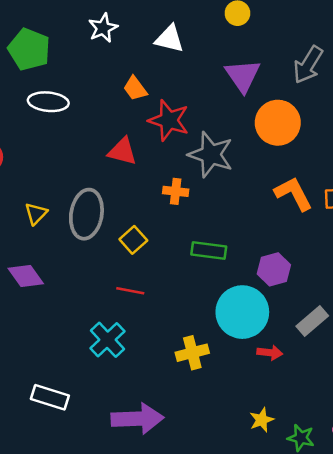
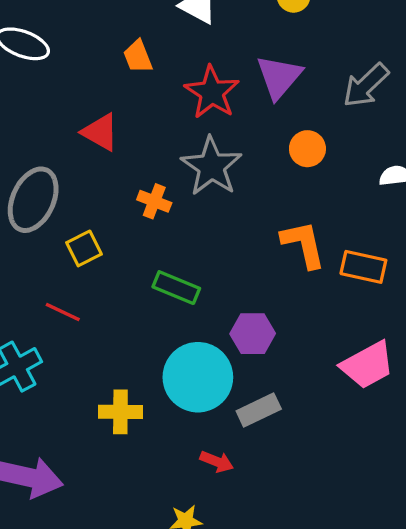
red star: (169, 120) -> (212, 92), moved
orange circle: (278, 123) -> (307, 149), size x0.6
gray rectangle: (312, 321) -> (259, 410), moved
red arrow: (270, 353) -> (217, 462), moved

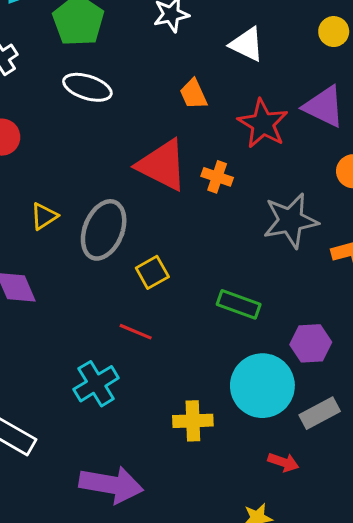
purple triangle: (279, 77) -> (324, 107), turned -42
red triangle: (100, 132) -> (162, 165), size x1.5
gray star: (211, 166) -> (291, 221), moved, turned 30
orange cross: (154, 201) -> (217, 177), moved

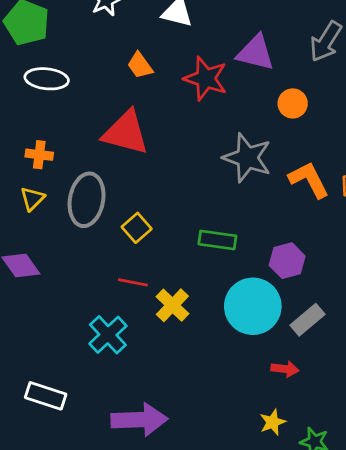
orange cross: (217, 177) -> (39, 155), moved
gray star: (291, 221) -> (247, 158), turned -30
yellow cross: (193, 421) -> (172, 305), moved, turned -32

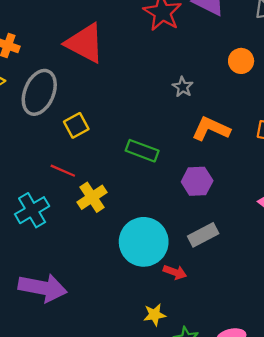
orange circle: (293, 103) -> (241, 61), moved
gray star: (247, 158) -> (183, 87), size x0.5
orange L-shape: (309, 180) -> (211, 129), moved, turned -51
cyan circle: (253, 306) -> (144, 242), moved

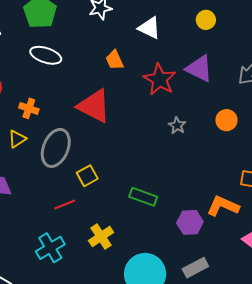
gray star: (183, 87) -> (177, 125), moved
orange L-shape: (211, 129) -> (223, 206), moved
red line: (63, 171) -> (65, 205), moved, turned -45

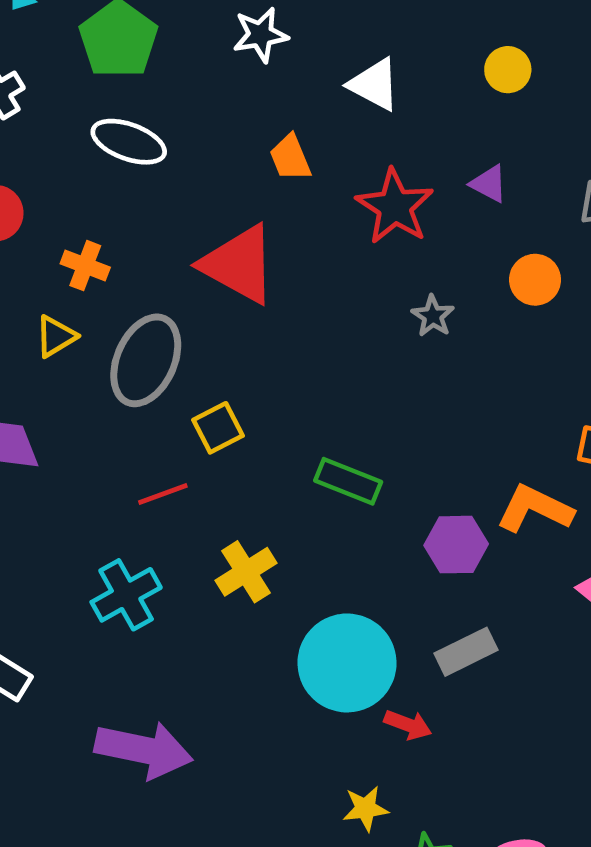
purple triangle: (199, 69) -> (489, 184), size x0.6
orange circle: (226, 120) -> (535, 280), moved

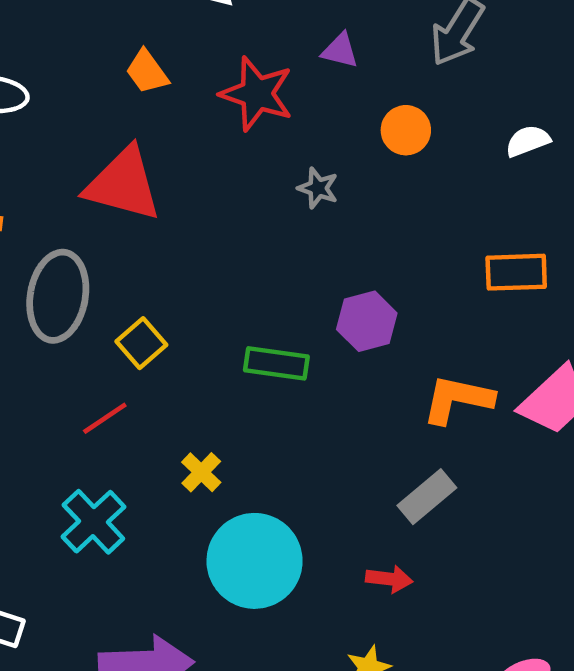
orange L-shape: (535, 509) -> (458, 399), moved
purple hexagon: (456, 545) -> (367, 321), moved
yellow cross: (246, 572) -> (201, 472), size x0.7
cyan circle: (347, 663) -> (255, 561), moved

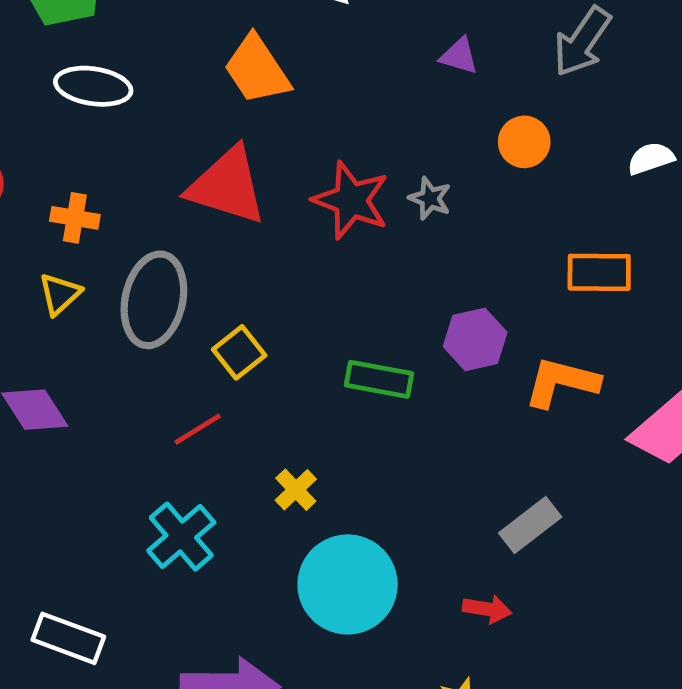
orange trapezoid: (147, 72) -> (257, 70), size x1.5
red star: (257, 94) -> (351, 200), moved
orange rectangle: (516, 272) -> (599, 272), moved
orange L-shape: (458, 399) -> (562, 382), moved

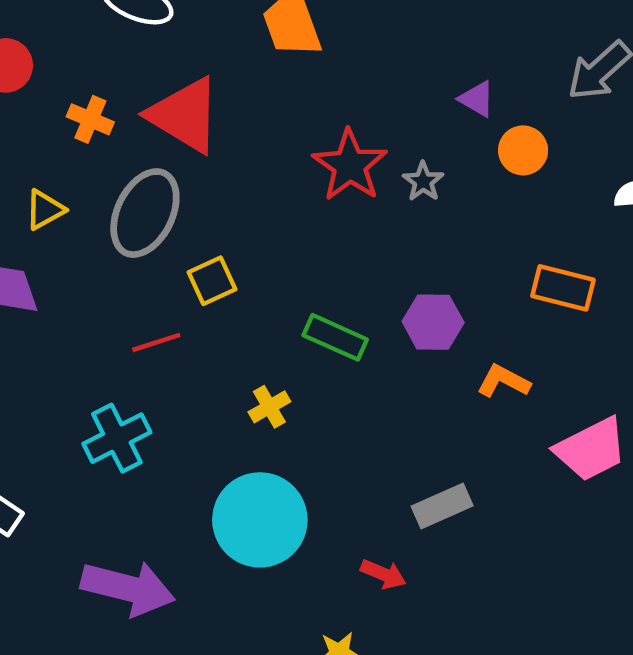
purple triangle: (459, 56) -> (477, 99), moved
red triangle: (227, 186) -> (185, 115), moved
yellow triangle: (60, 294) -> (45, 210), moved
orange L-shape: (562, 382) -> (503, 381), size x0.7
yellow cross: (296, 490) -> (269, 407), moved

